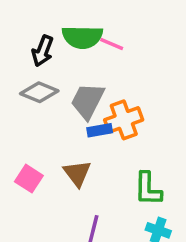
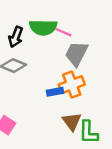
gray trapezoid: (87, 101) -> (77, 54), moved
brown triangle: (77, 173) -> (72, 122), moved

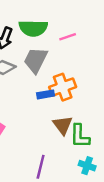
pink line: (63, 32) -> (68, 37), moved, turned -42
gray trapezoid: (77, 54) -> (36, 60), moved

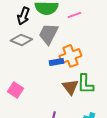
green L-shape: (80, 136) -> (85, 84), moved

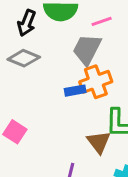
gray trapezoid: (48, 34) -> (87, 49), moved
brown triangle: (70, 87) -> (99, 142), moved

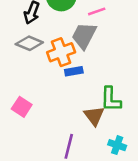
orange cross: (96, 82) -> (61, 52), moved

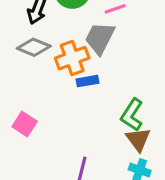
green L-shape: (111, 99) -> (132, 115), turned 32
brown triangle: (94, 116) -> (138, 139), moved

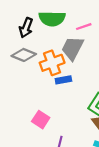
pink square: (25, 124) -> (41, 120), moved

